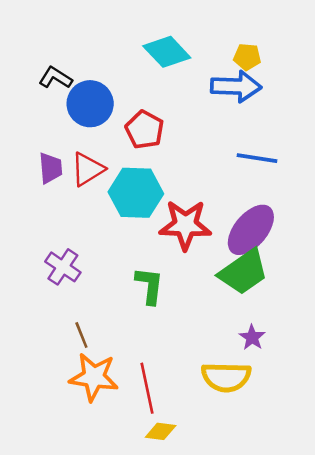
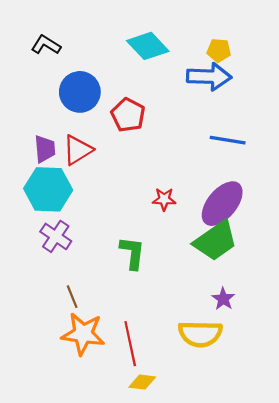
black L-shape: (55, 78) -> (46, 45), moved
cyan hexagon: (136, 193) -> (48, 189), moved
red star: (185, 225) -> (164, 199), size x0.5

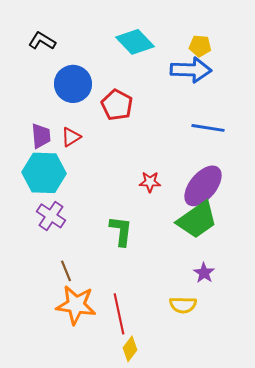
red triangle: (78, 150) -> (71, 137), size x0.7
yellow semicircle: (200, 334) -> (183, 305), size x0.7
yellow diamond: (142, 382) -> (130, 349), turned -60

